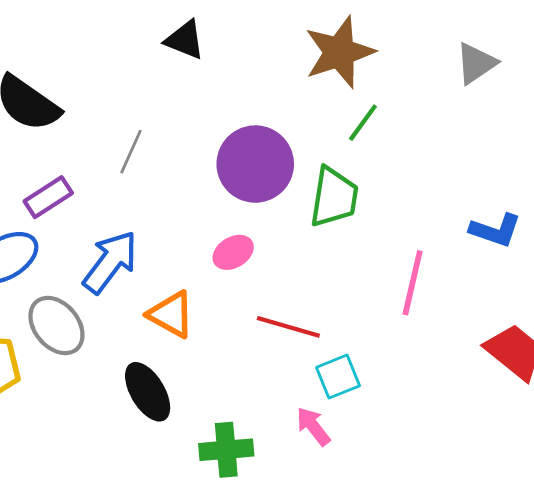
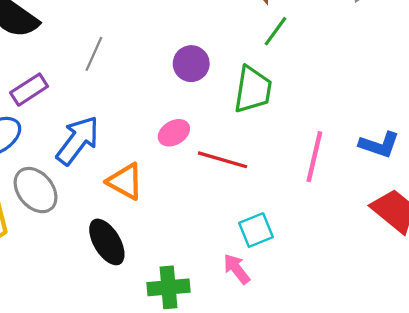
purple circle: (255, 164) -> (191, 64), size x0.6
blue L-shape: (495, 230) -> (379, 145), moved
red line: (288, 327) -> (223, 160), moved

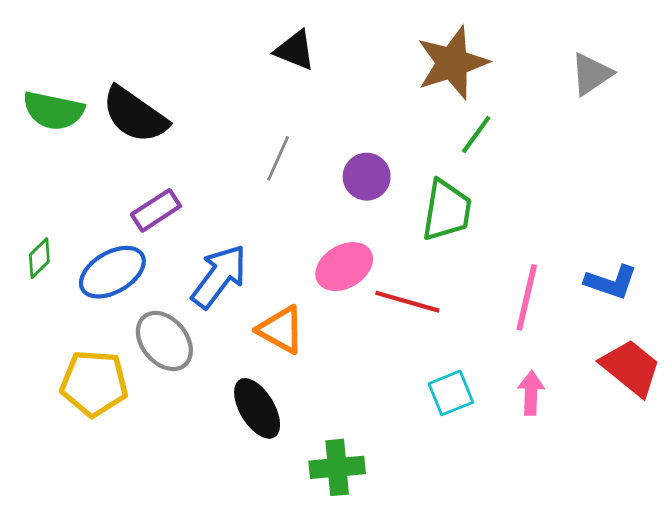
gray line: (94, 54) -> (278, 158), moved
pink ellipse: (174, 133) -> (344, 267), size x1.4
pink arrow: (237, 269) -> (531, 393), moved, turned 40

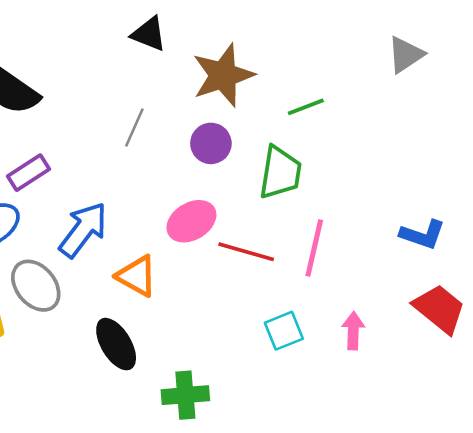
brown star: (452, 63) -> (223, 75), moved
green line: (476, 134) -> (306, 107), turned 33
pink line: (527, 297) -> (314, 248), moved

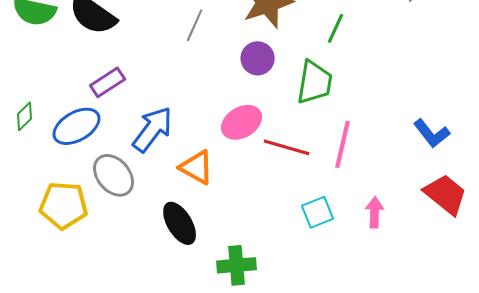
green line: (306, 107) -> (336, 28), turned -44
gray line: (134, 128) -> (195, 25), moved
blue L-shape: (423, 235) -> (432, 133), turned 33

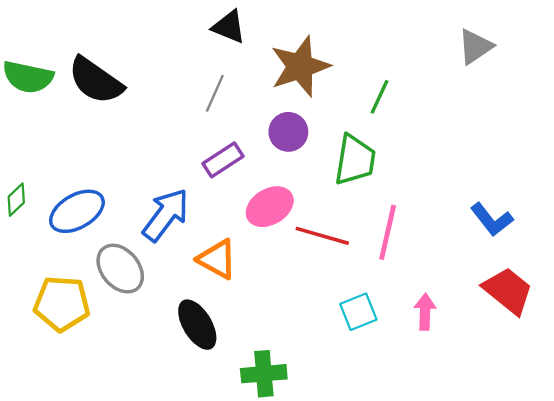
purple rectangle: (108, 82) -> (223, 160), moved

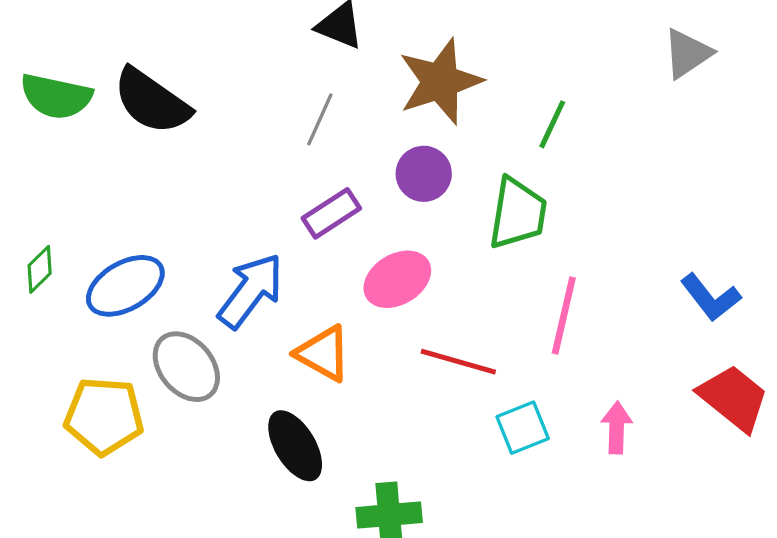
red line: (322, 236) -> (458, 362), moved

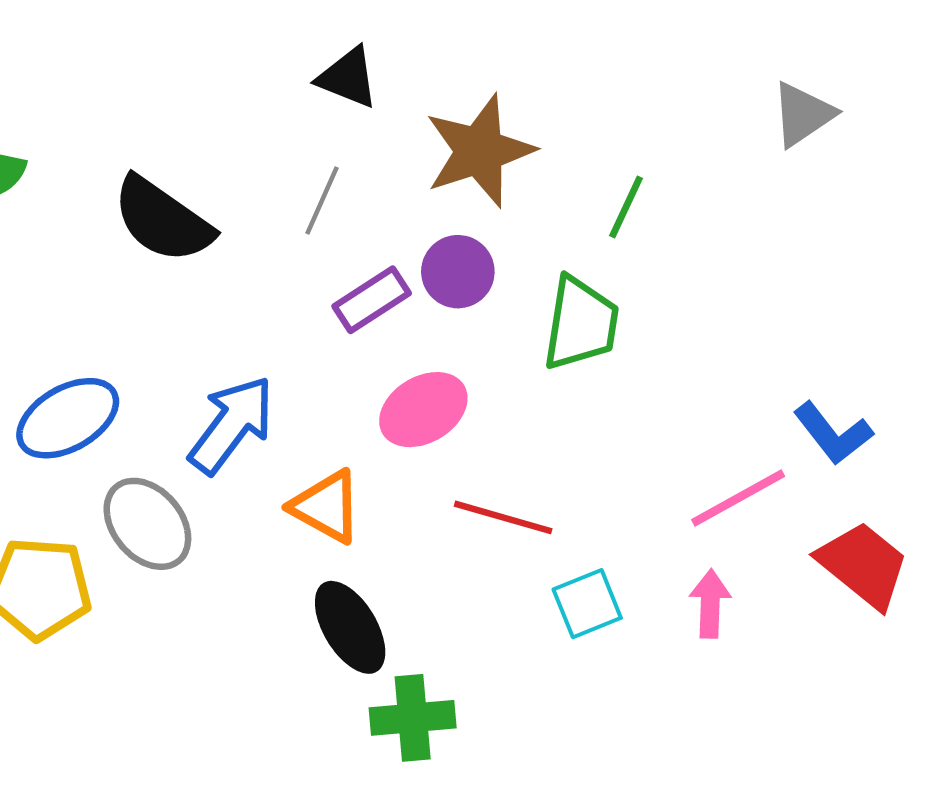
black semicircle: (152, 101) -> (163, 220), moved
purple rectangle: (331, 213) -> (372, 300), moved
pink line: (564, 316) -> (738, 498), moved, turned 48
black ellipse: (295, 446) -> (350, 627), moved

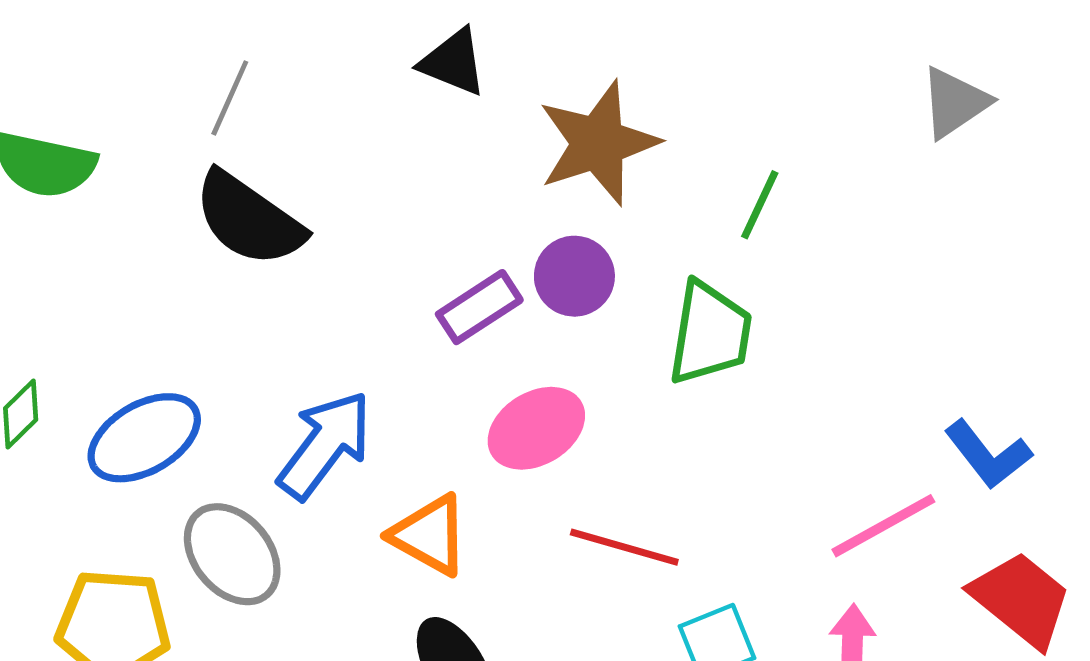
gray line: (322, 200) -> (230, 98), moved

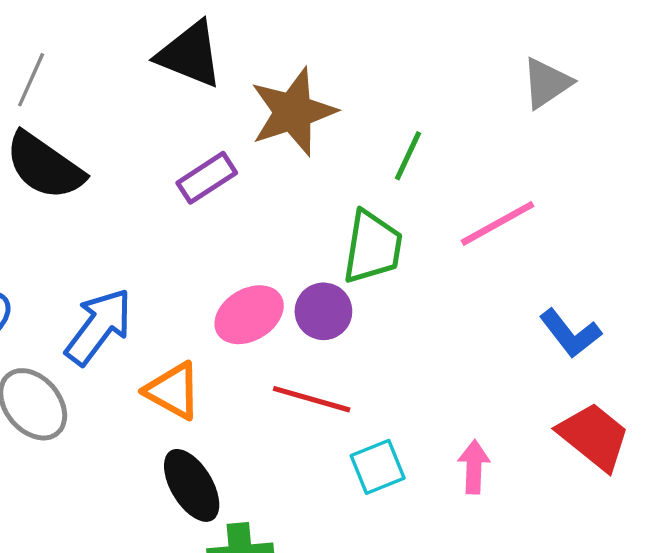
black triangle: (453, 62) -> (190, 54), size x1.4
purple circle: (574, 276) -> (323, 311), moved
purple rectangle: (479, 307) -> (207, 178), moved
pink line: (883, 526) -> (498, 223), moved

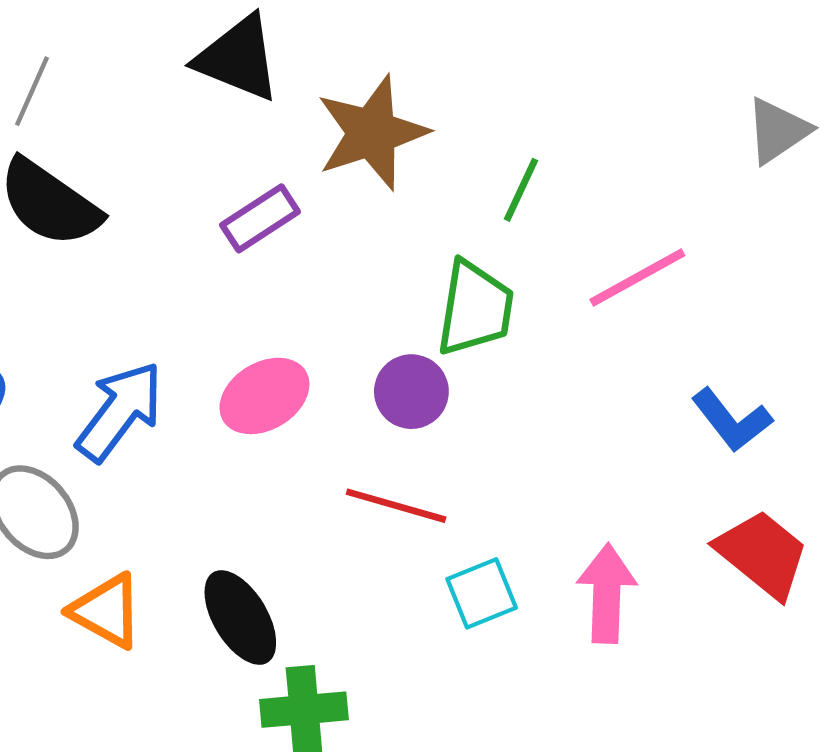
gray triangle: (547, 83) -> (778, 131), moved
pink ellipse: (249, 315) -> (264, 396), moved
orange triangle: (173, 391) -> (107, 611), moved
pink arrow: (474, 467) -> (607, 593), size x1.4

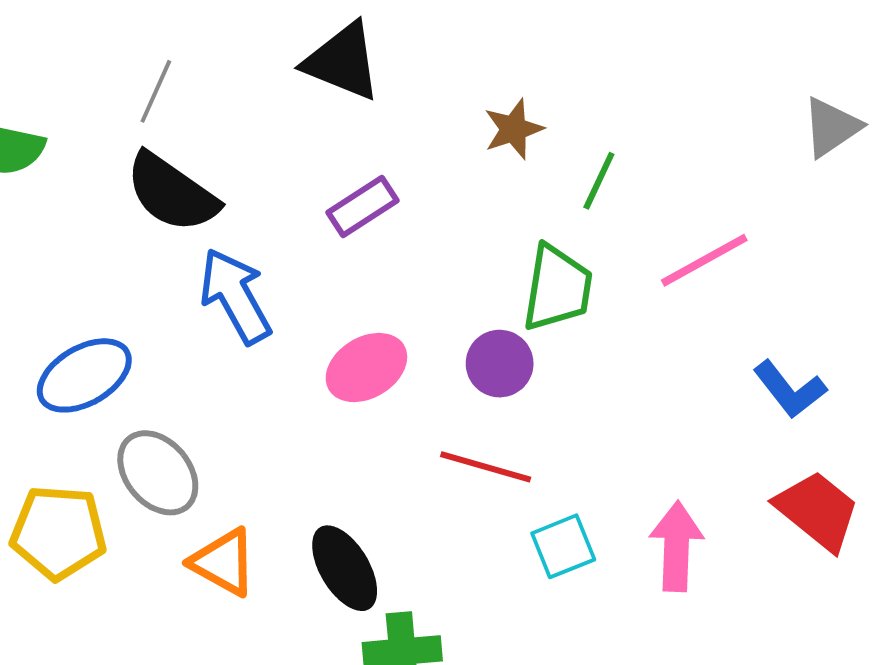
brown star: (372, 133) -> (513, 129), moved, size x0.6
blue arrow: (120, 411) -> (235, 296), moved, turned -66

